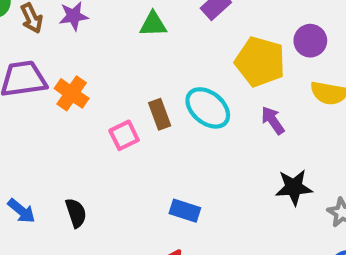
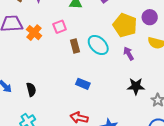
pink square: (124, 135) -> (60, 27), moved
blue rectangle: (185, 211) -> (83, 84), moved

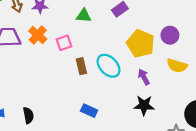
orange cross: (34, 33) -> (38, 35), moved
black star: (136, 86) -> (144, 105), moved

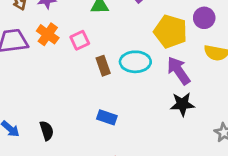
cyan ellipse: (109, 66) -> (135, 62), turned -40
purple arrow: (144, 77) -> (179, 71), size x1.5
blue rectangle: (89, 111) -> (107, 117), moved

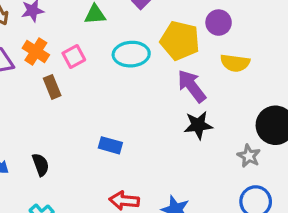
cyan ellipse: (135, 62) -> (131, 54), moved
brown rectangle: (103, 66) -> (52, 87), moved

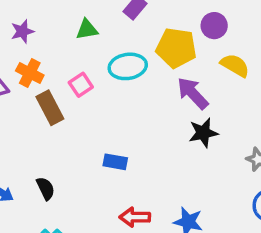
pink square: (74, 56) -> (81, 85), moved
yellow semicircle: (235, 63) -> (235, 65), turned -152
brown rectangle: (52, 87) -> (50, 108), size x1.4

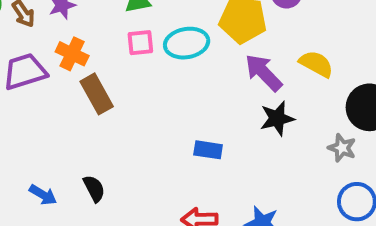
yellow semicircle: (235, 65) -> (316, 64), moved
pink square: (81, 85) -> (140, 43), moved, turned 30
blue rectangle: (115, 162) -> (208, 150), moved

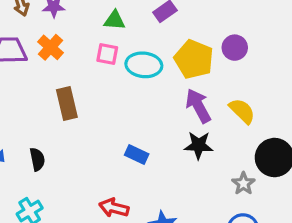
brown rectangle: (97, 94) -> (67, 104), moved

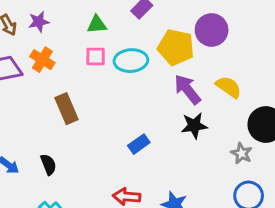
purple circle: (235, 48) -> (212, 30), size x1.4
blue rectangle: (137, 154) -> (139, 144), turned -50

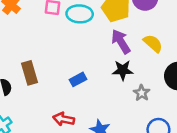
brown rectangle: (67, 109) -> (29, 73), moved
gray star: (242, 153) -> (142, 93), moved

